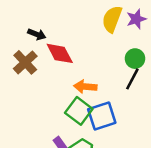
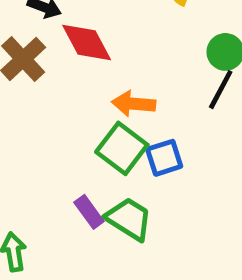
blue square: (102, 116) -> (164, 158), size x0.7

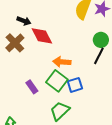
purple rectangle: (89, 212) -> (32, 87), moved
green trapezoid: (129, 219) -> (60, 111), turned -75

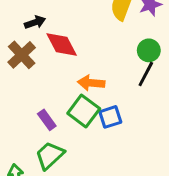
black arrow: (24, 21) -> (35, 22), turned -40
green trapezoid: (60, 111) -> (50, 155), moved

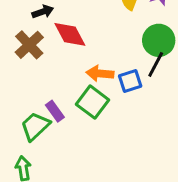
green circle: (149, 50) -> (159, 40), size x1.4
blue square: (110, 117) -> (130, 81), moved
green trapezoid: (50, 155) -> (35, 126), moved

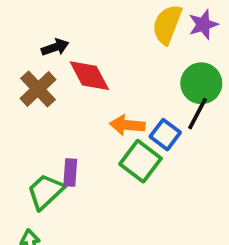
blue square: (130, 81) -> (165, 135), turned -35
green square: (92, 102) -> (141, 161), moved
purple rectangle: (55, 111) -> (70, 173), turned 40

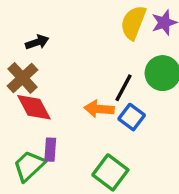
red diamond: (89, 76) -> (34, 107), moved
black line: (198, 114) -> (123, 88), moved
green square: (141, 161) -> (110, 172), moved

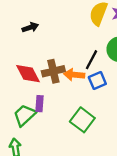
brown cross: (23, 78) -> (53, 71), moved, turned 30
blue square: (132, 117) -> (97, 81), turned 30

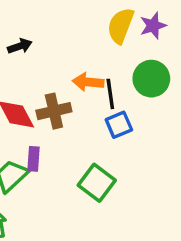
black line: (92, 60) -> (110, 94), turned -36
orange arrow: (74, 75) -> (88, 82), moved

